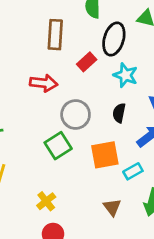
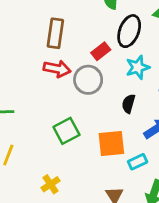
brown rectangle: (55, 35) -> (55, 33), moved
cyan star: (126, 75) -> (138, 67), turned 30
gray circle: (76, 115) -> (88, 80), moved

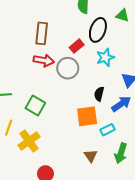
black semicircle: (128, 104) -> (99, 94), moved
green square: (66, 131) -> (35, 106), moved, turned -30
yellow cross: (51, 184) -> (29, 141), moved, size x1.5

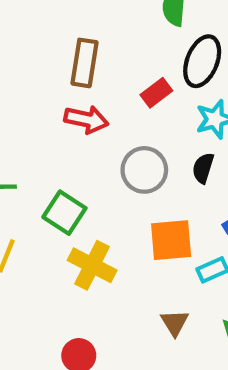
gray circle: (68, 68) -> (144, 170), moved
black semicircle: (99, 94) -> (203, 168), moved
yellow cross: (29, 141) -> (92, 265), moved, turned -30

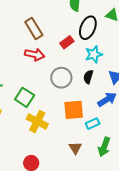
brown rectangle: (84, 63) -> (34, 28), turned -40

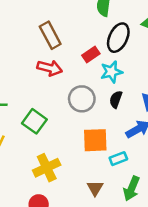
cyan star: (94, 54) -> (111, 72), moved
yellow cross: (37, 121) -> (47, 168), moved, turned 35

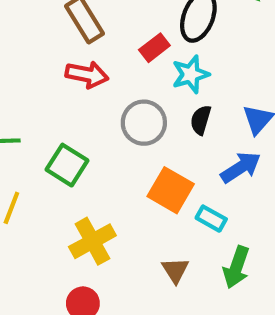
orange square: (95, 140) -> (171, 190), turned 36
cyan rectangle: (118, 159) -> (211, 219), turned 54

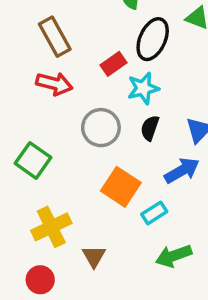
cyan rectangle: (211, 219) -> (154, 213), turned -65
green arrow: (236, 267) -> (174, 256), turned 48
brown triangle: (175, 270) -> (94, 256), moved

